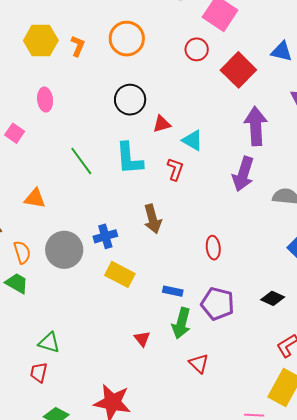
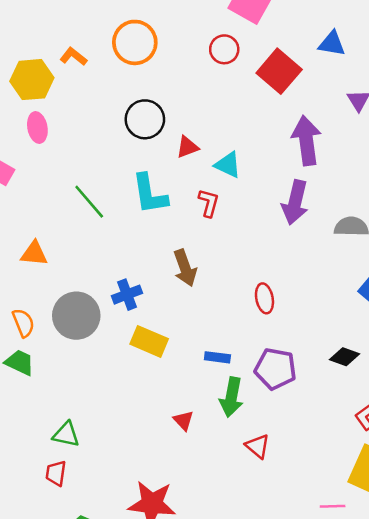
yellow hexagon: (41, 40) -> (32, 80), moved
orange L-shape: (78, 46) -> (73, 57), turned -70

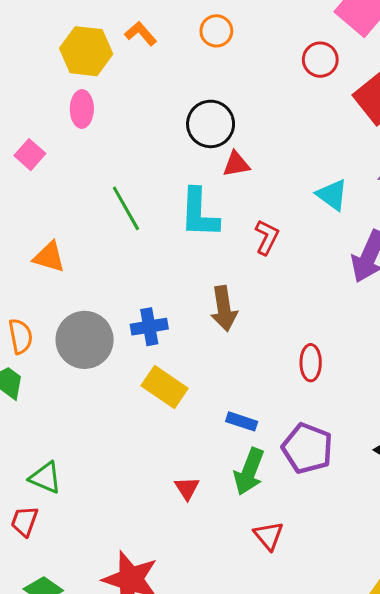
orange circle: (135, 42) -> (216, 31), size x0.6
red triangle: (187, 147) -> (236, 164), moved
cyan triangle: (228, 165) -> (332, 195), moved

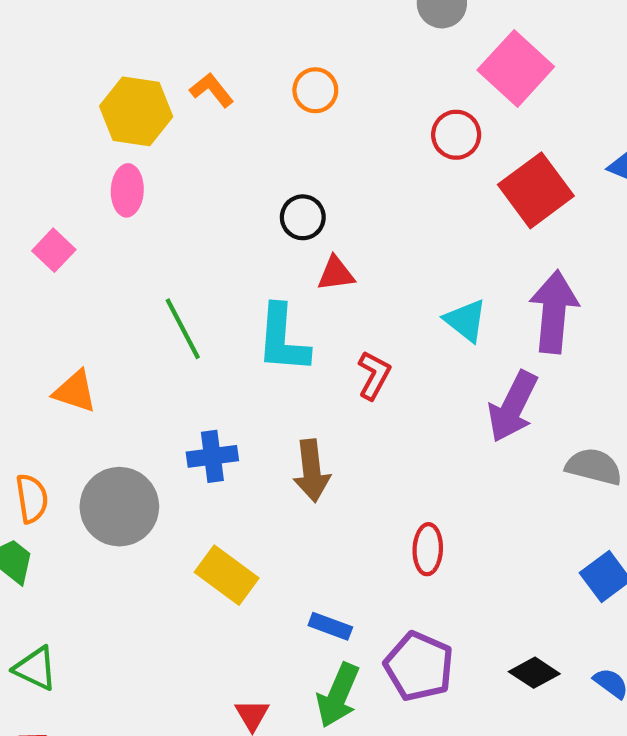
black circle: (211, 124) -> (303, 217), size x0.7
blue cross: (149, 327) -> (212, 456), moved
green triangle: (45, 478) -> (35, 668), moved

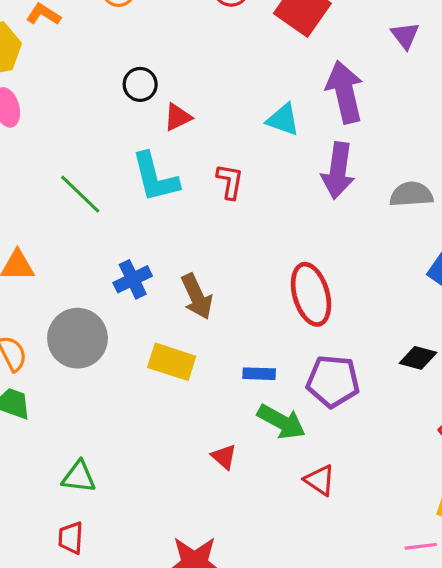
brown arrow: (312, 471) -> (197, 296), moved
red ellipse: (428, 549) -> (311, 294), size x1.6
green triangle: (35, 668) -> (79, 477), moved
green arrow: (338, 695) -> (281, 422), turned -66

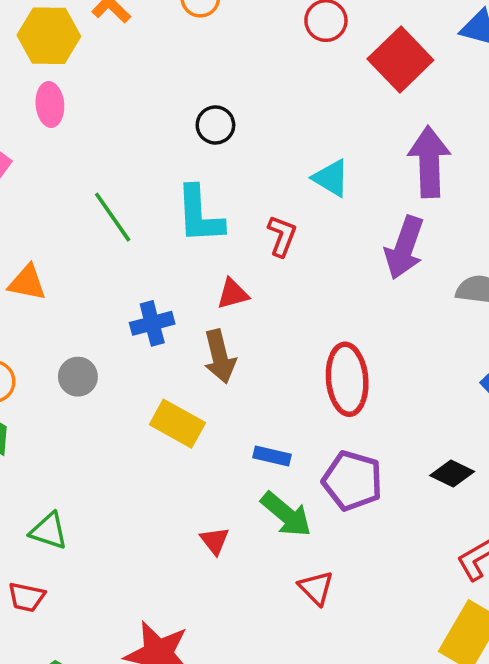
black circle: (140, 84) -> (215, 125), moved
red triangle: (178, 117) -> (233, 294), moved
cyan triangle: (283, 120) -> (331, 178), moved
gray circle: (78, 338) -> (78, 377), size x0.6
red trapezoid: (71, 538) -> (26, 597), turned -92

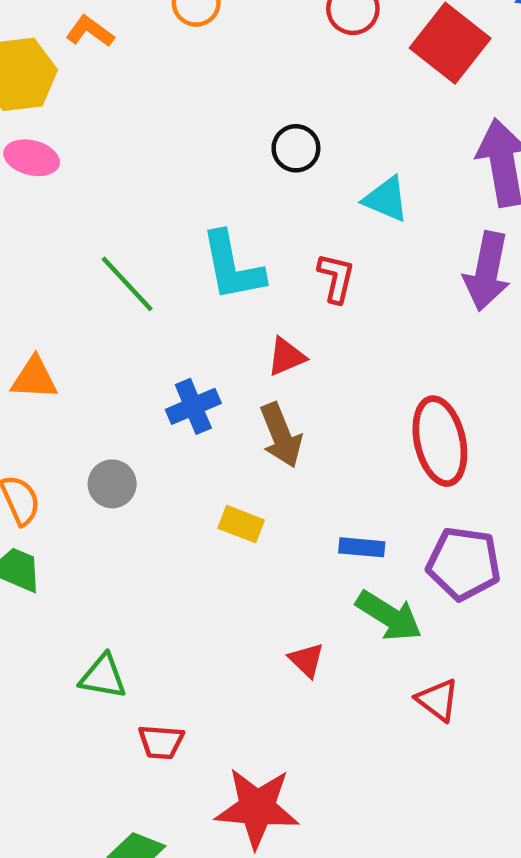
pink ellipse: (50, 104) -> (32, 158), turned -63
black circle: (215, 125) -> (296, 148), moved
yellow rectangle: (177, 424) -> (241, 524), size x0.7
red trapezoid: (26, 597) -> (161, 742), moved

